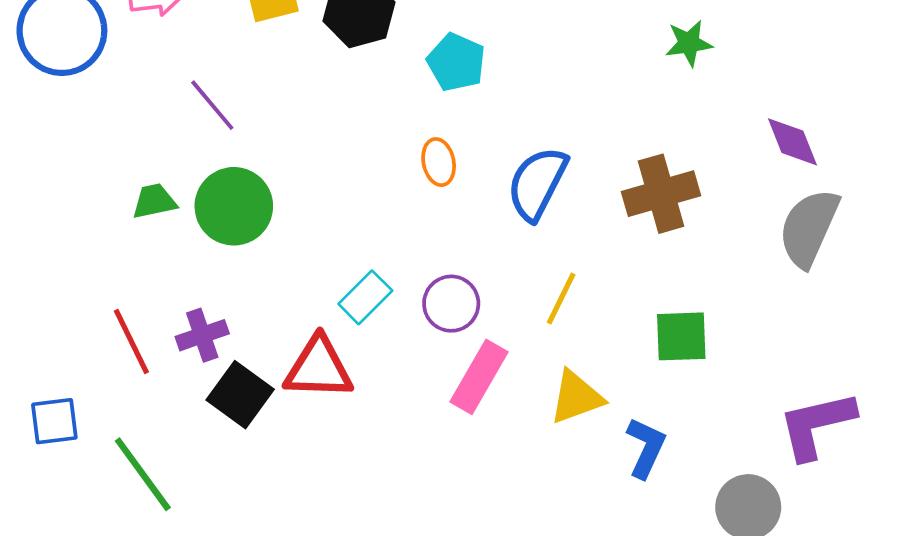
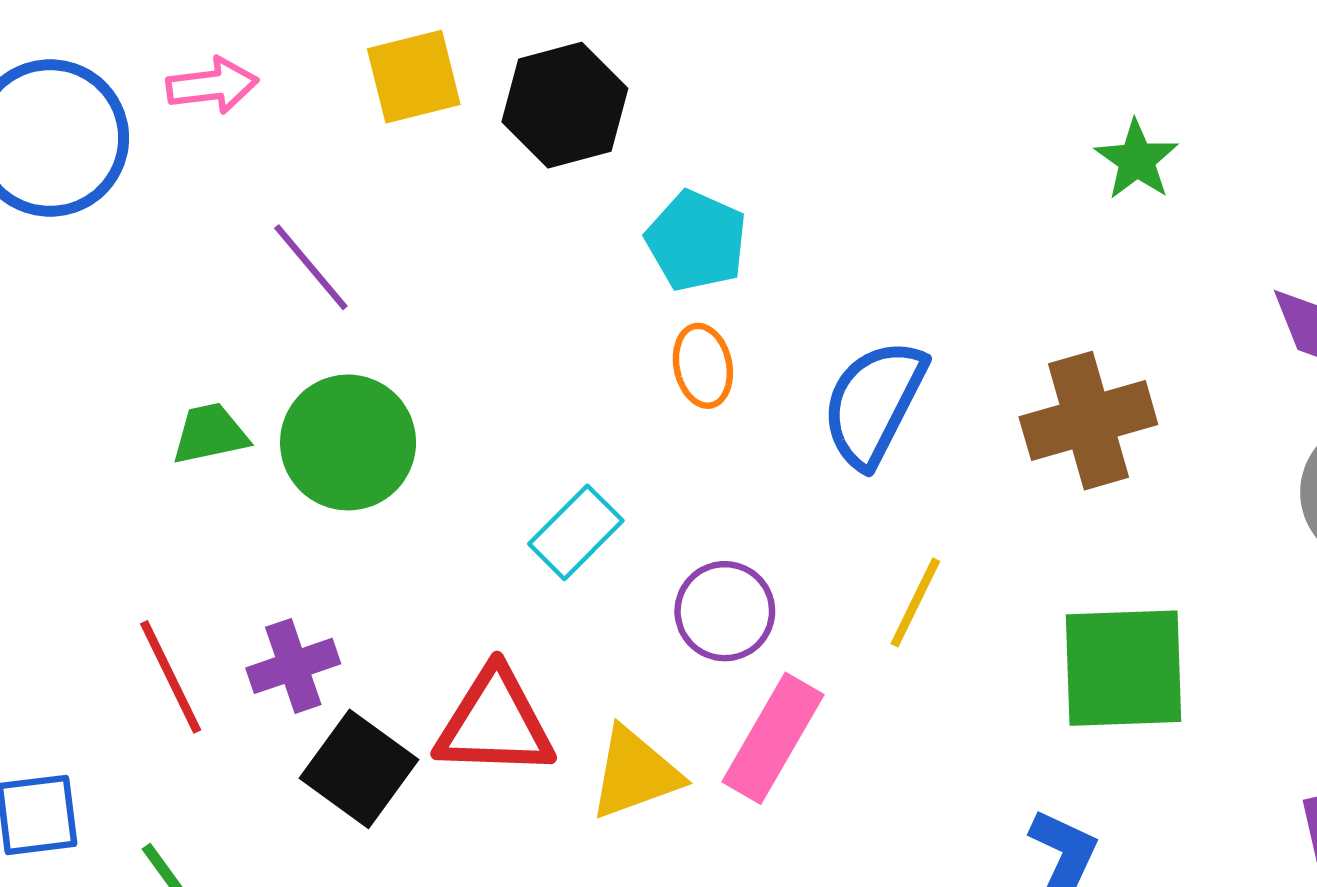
green star: (689, 43) -> (1137, 160), turned -30
cyan pentagon: (456, 62) -> (696, 241), moved
cyan rectangle: (365, 297) -> (576, 532), moved
green square: (681, 336) -> (1123, 668), size x1.4
yellow triangle: (576, 397) -> (635, 773), moved

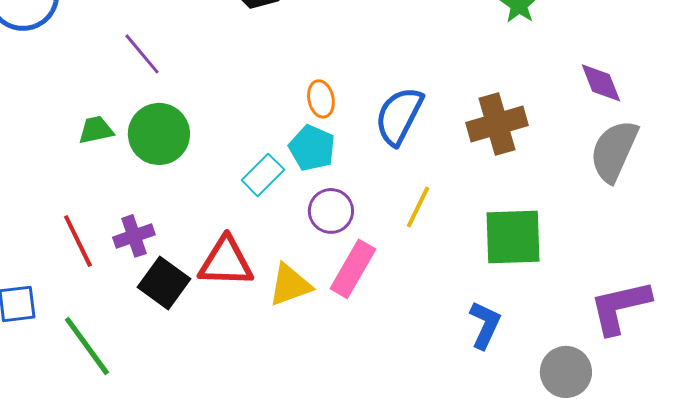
cyan pentagon: (696, 241) -> (312, 148), moved

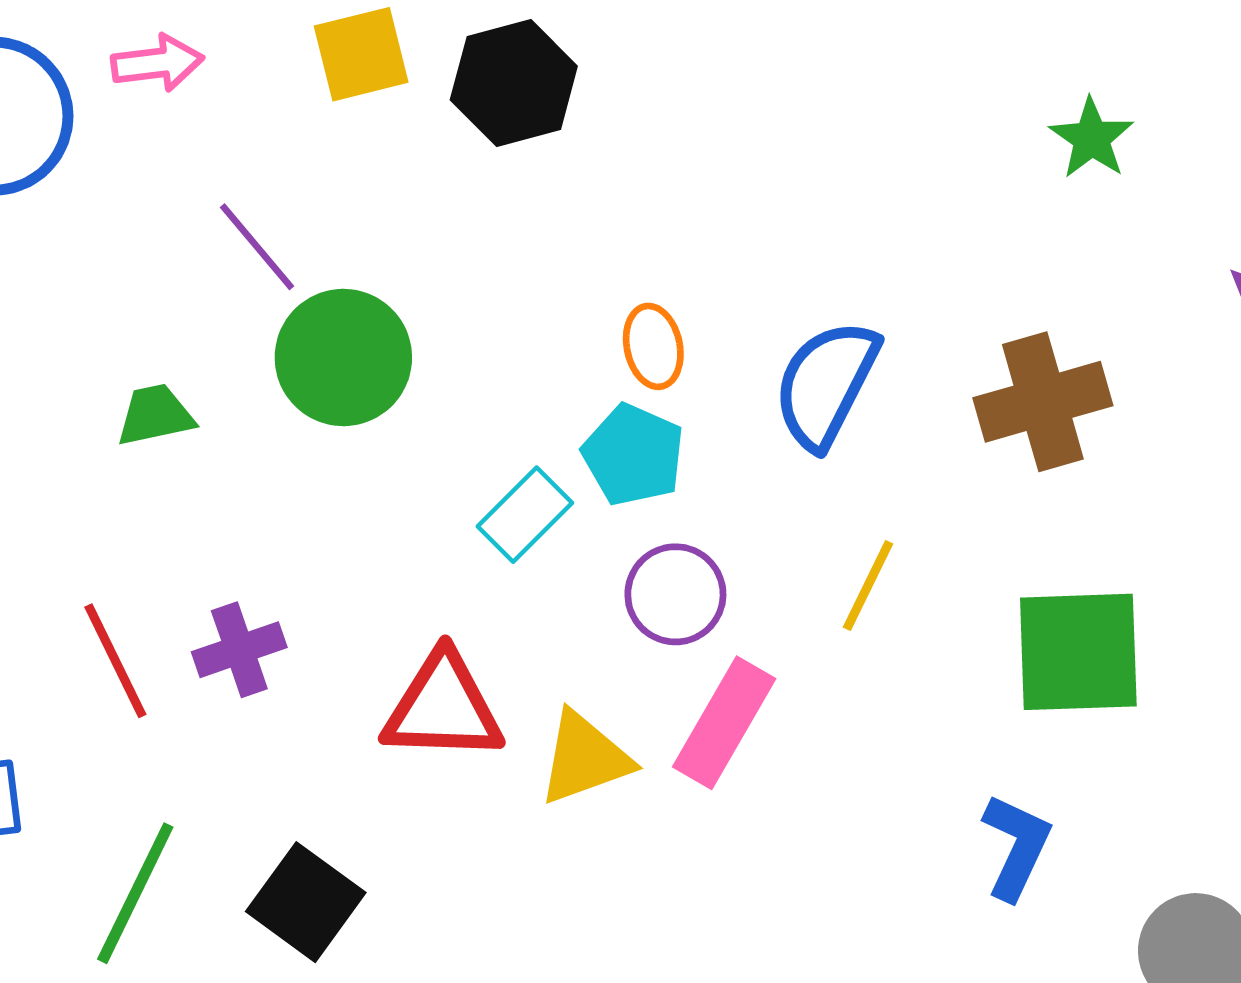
green circle: (159, 134) -> (343, 357), moved
black square: (164, 283) -> (306, 902), moved
green line: (87, 346) -> (135, 893), turned 62

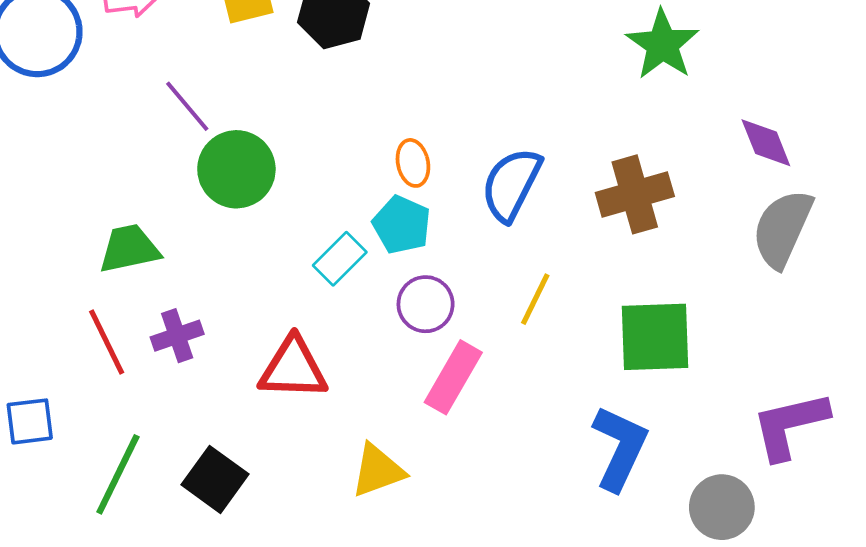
green star: (1092, 138) -> (663, 44), size x1.5
green trapezoid: (155, 415) -> (129, 249), moved, size x1.4
yellow triangle: (585, 758) -> (378, 471), moved
blue L-shape: (1016, 847) -> (620, 448), size x1.4

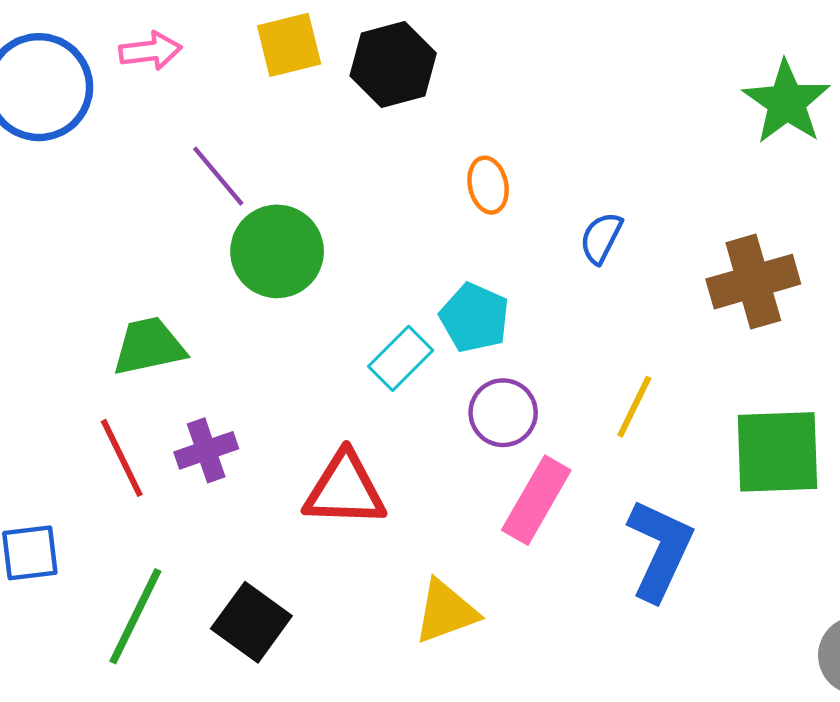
orange ellipse: (413, 163) -> (488, 185), moved
blue semicircle: (511, 184) -> (601, 238), moved, size x0.6
blue L-shape: (620, 448) -> (660, 550), moved

